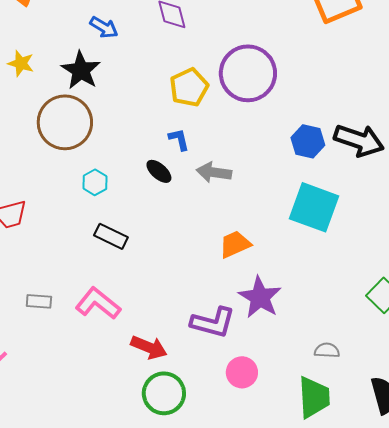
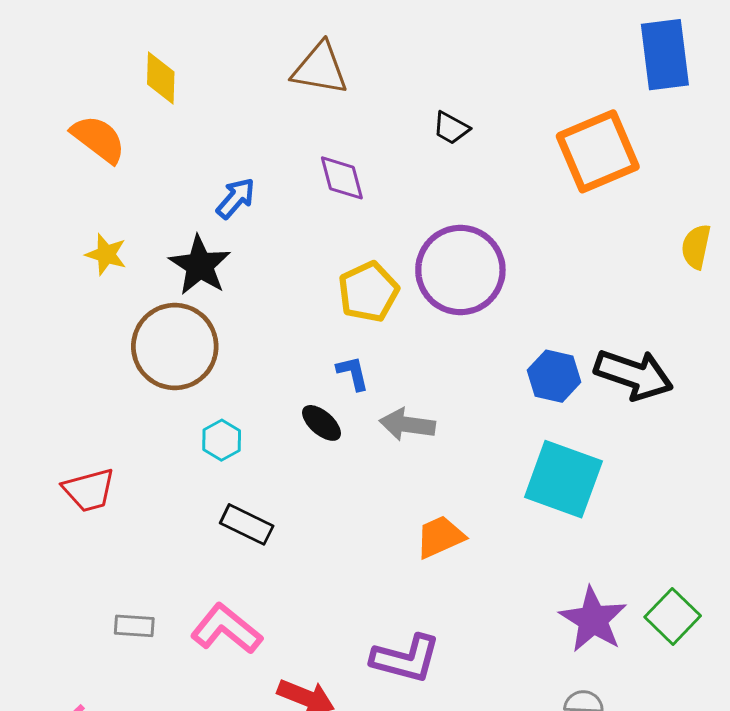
blue arrow: (104, 27) -> (236, 198), turned -80
purple star: (260, 297) -> (593, 620), moved

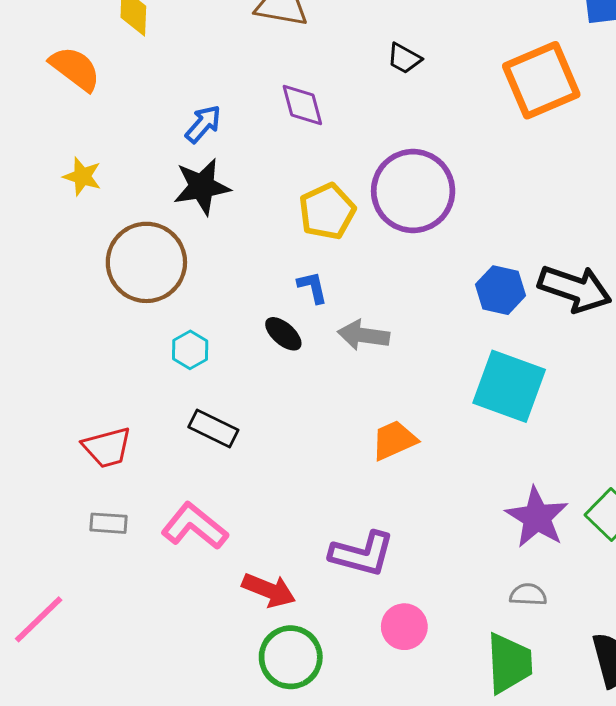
black star: (200, 265) -> (202, 187), moved, turned 30
red trapezoid: (89, 490) -> (107, 447), moved

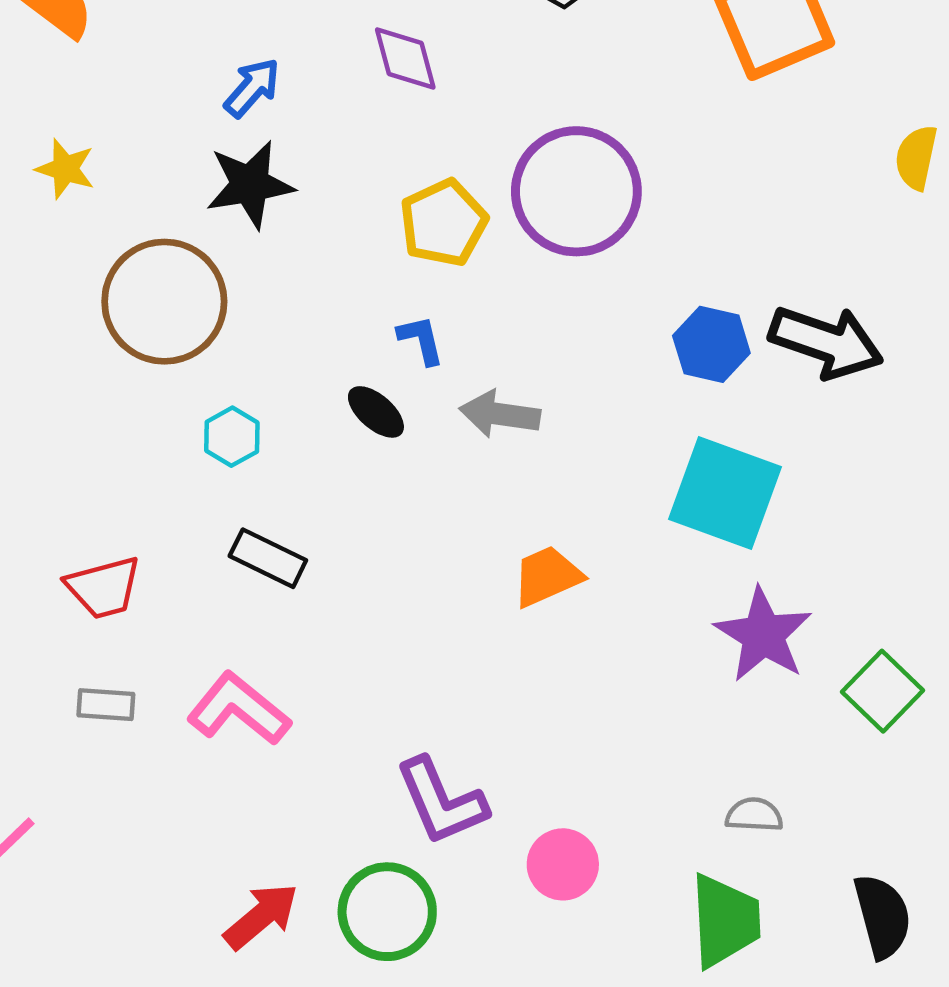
purple star: (537, 517) -> (763, 635), moved
purple L-shape: (362, 554) -> (441, 801), moved, turned 52
red arrow: (269, 590) -> (261, 916), moved, turned -62

